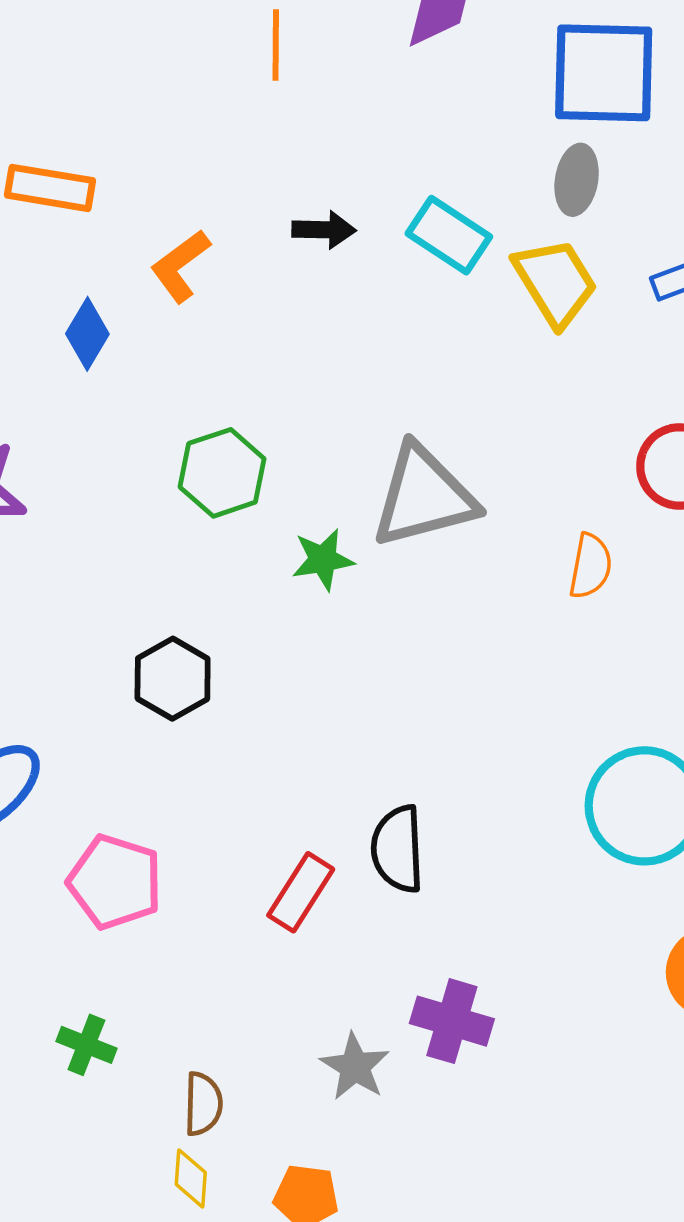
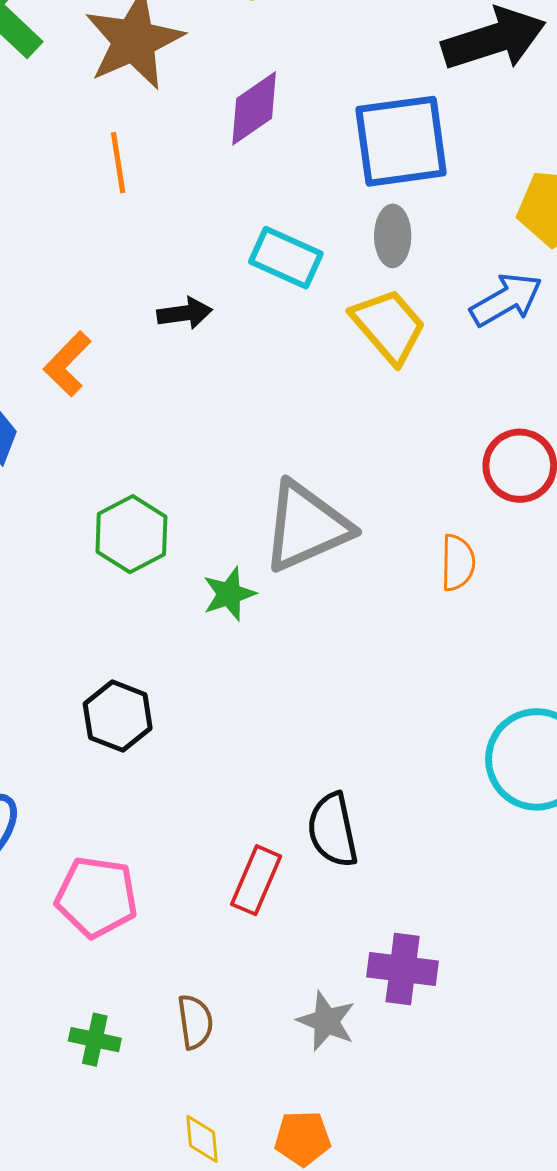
cyan rectangle: (449, 235) -> (286, 258), moved
brown semicircle: (203, 1104) -> (195, 1022), moved

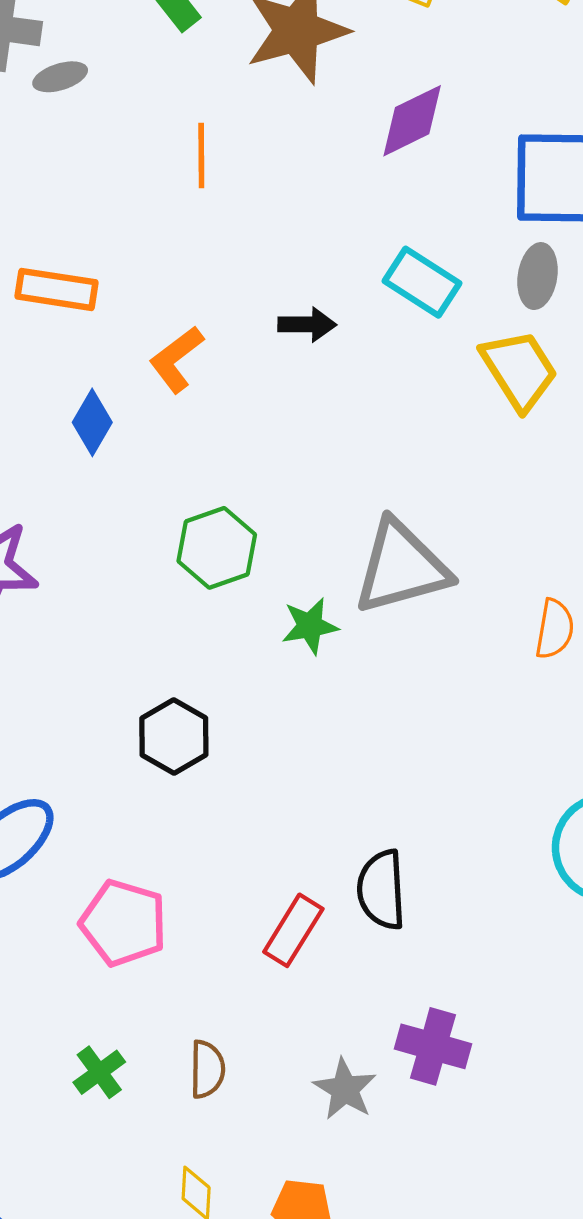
orange line: (118, 163) -> (201, 155), moved
green cross: (95, 1040) -> (99, 1072), turned 33

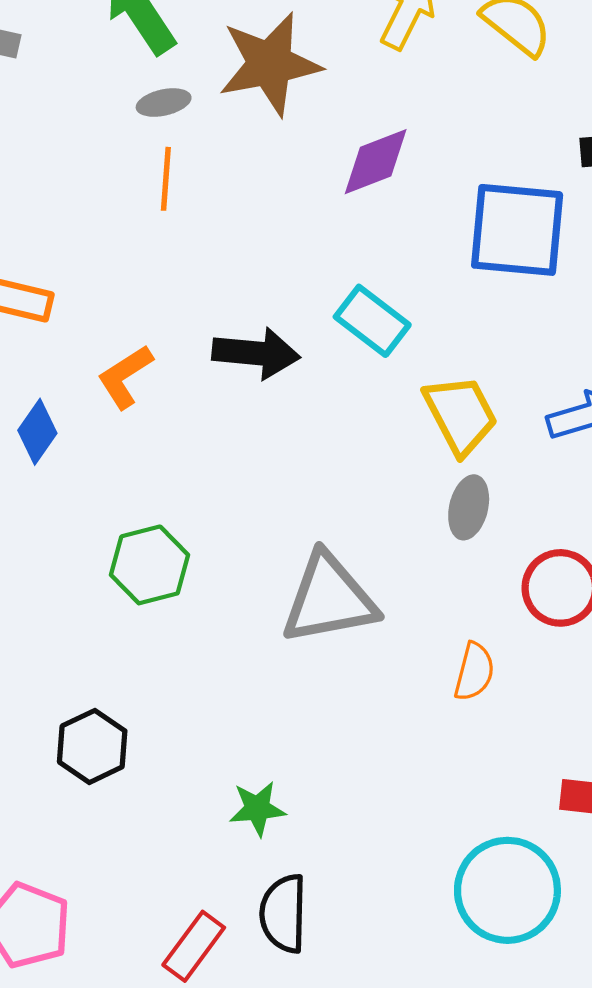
gray ellipse: (60, 77) -> (164, 103), moved
gray ellipse: (538, 276) -> (469, 507), moved
black arrow: (307, 325) -> (256, 353), size x1.5
green star: (310, 626) -> (257, 809), moved

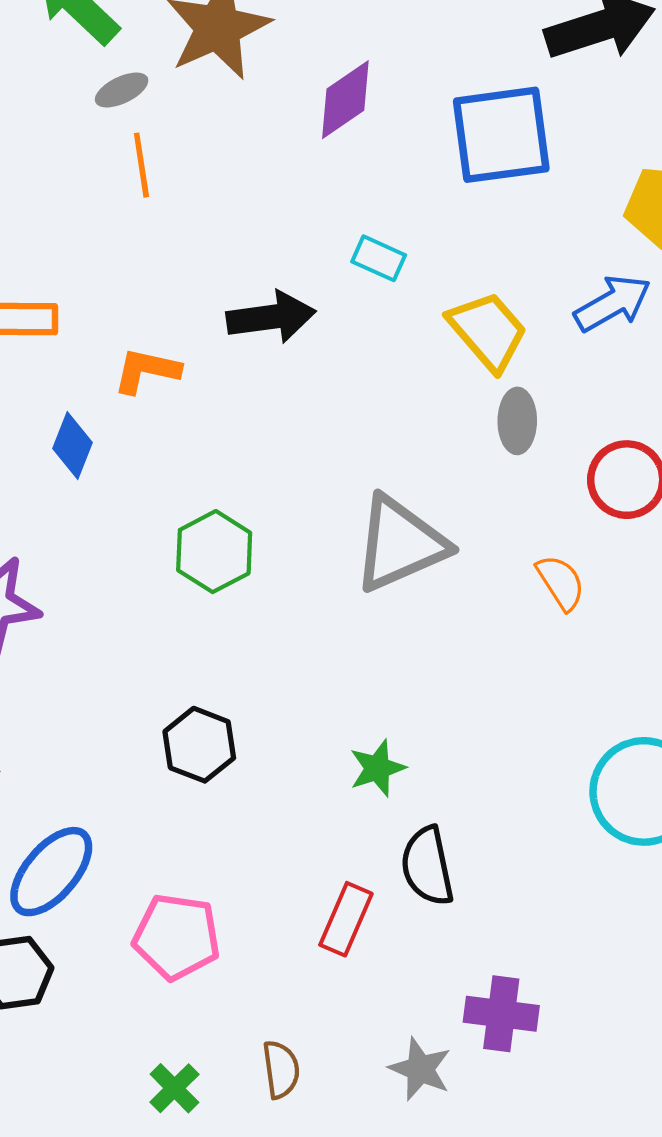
cyan rectangle: (372, 321) -> (379, 258), size x0.7
orange L-shape: (125, 377) -> (147, 371), turned 58
orange semicircle: (474, 672) -> (561, 582), turned -34

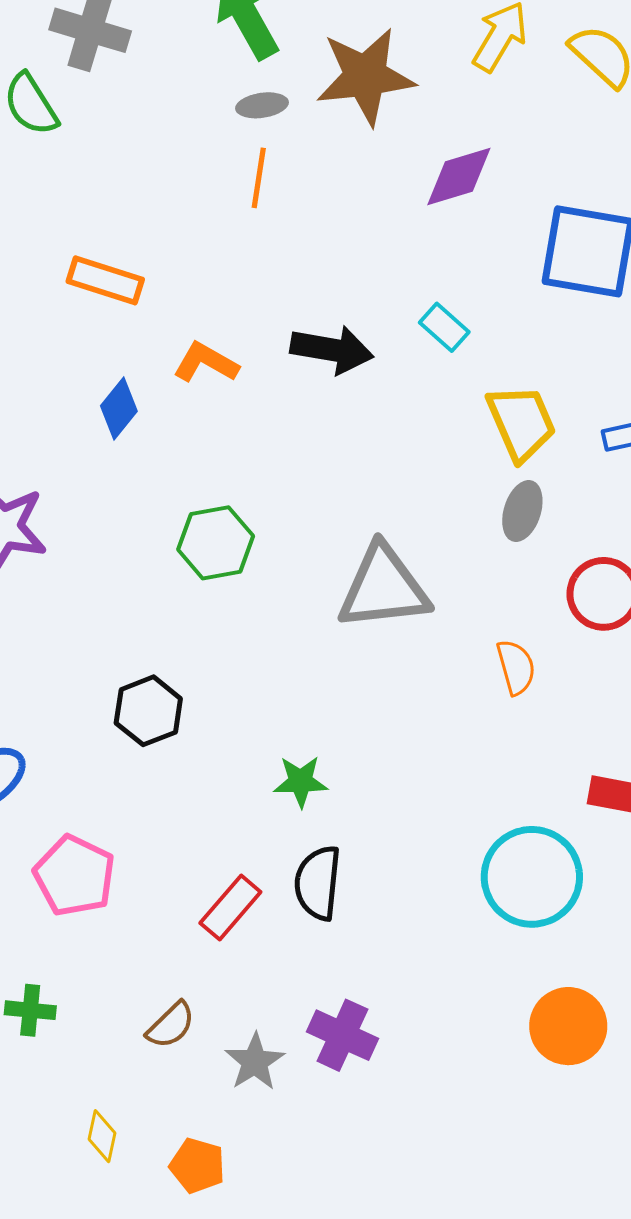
brown semicircle: (281, 1069) -> (171, 1025), moved, turned 36
green cross: (174, 1088) -> (30, 1010), turned 33

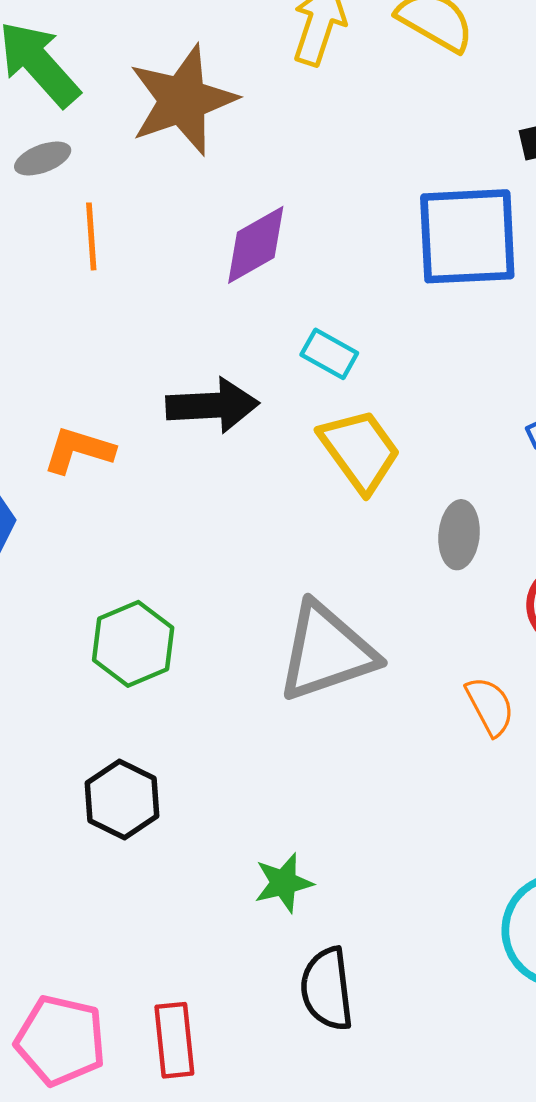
gray ellipse: (262, 105) -> (43, 159), moved
purple diamond: (459, 177) -> (256, 245), moved
yellow trapezoid: (521, 423) -> (360, 450), moved
black hexagon: (148, 711) -> (122, 800), moved
red rectangle: (230, 907) -> (174, 1040), moved, turned -34

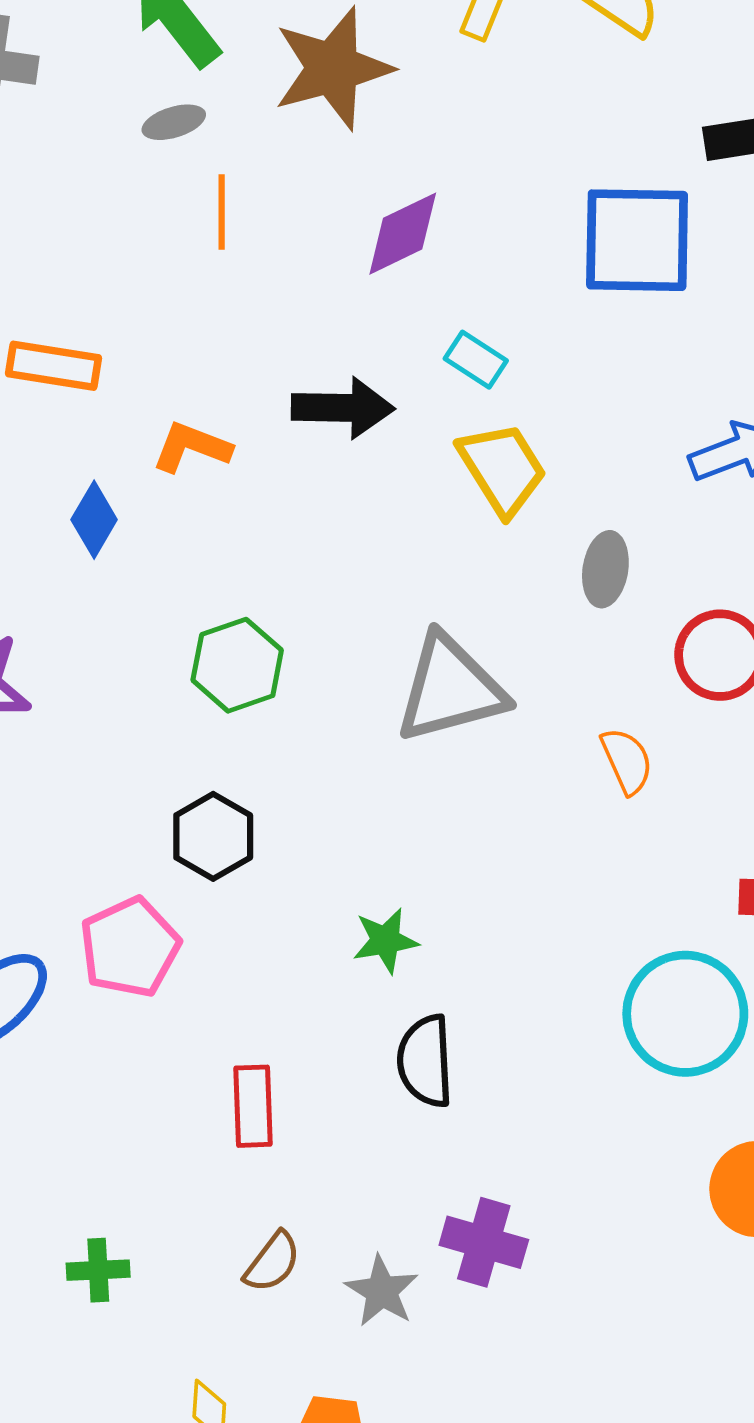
pink pentagon: (61, 1040) -> (130, 947), moved, turned 30

